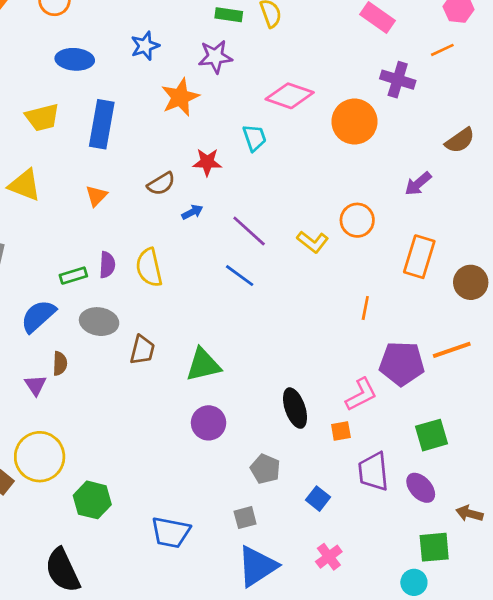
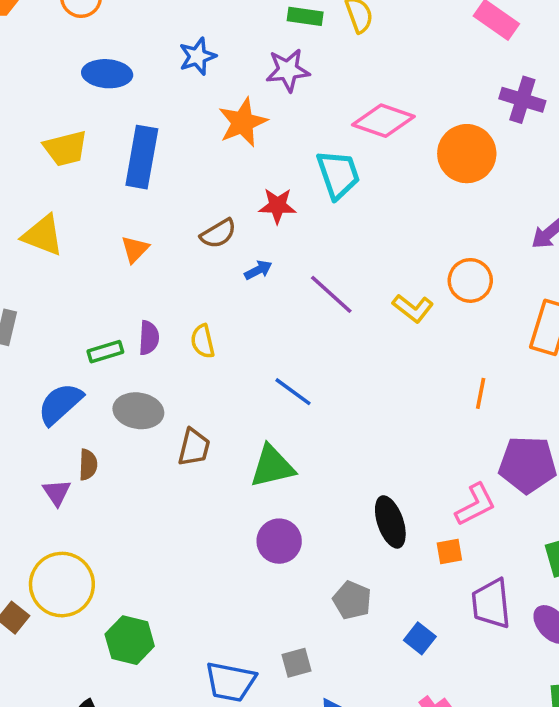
cyan trapezoid: (254, 138) -> (338, 174), size x1.4
yellow semicircle: (149, 267) -> (203, 341), size x0.7
blue line: (240, 276) -> (293, 392), moved
gray square: (245, 518) -> (296, 663), moved

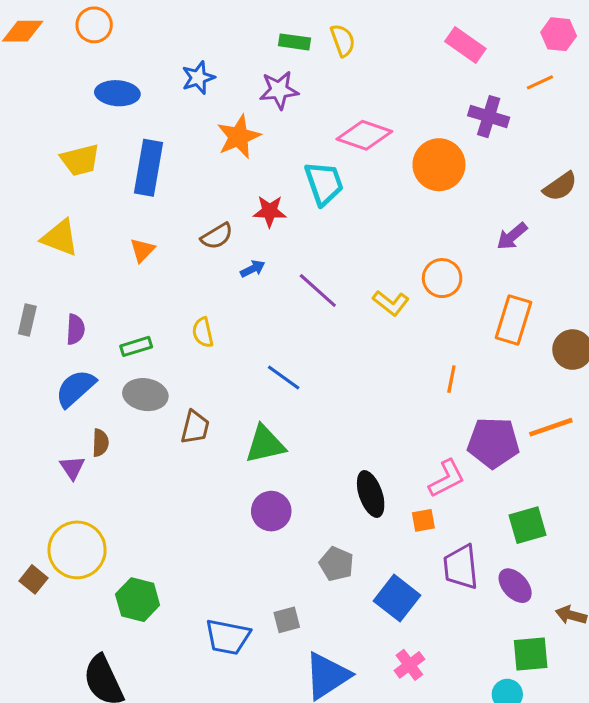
purple semicircle: (149, 338) -> (75, 329), moved
green rectangle: (105, 352) -> (136, 346), moved
blue square: (420, 638) -> (397, 598), size x1.6

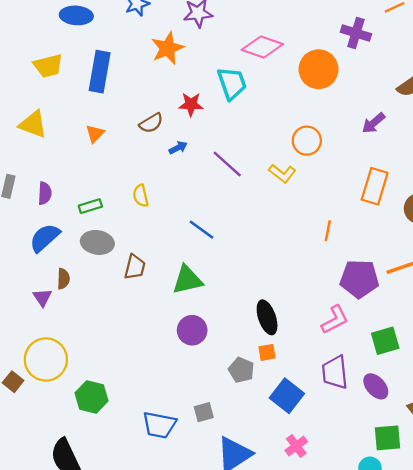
orange circle: (442, 278) -> (307, 141), moved
pink L-shape: (447, 478) -> (335, 320), moved
orange square: (423, 520) -> (267, 352), moved

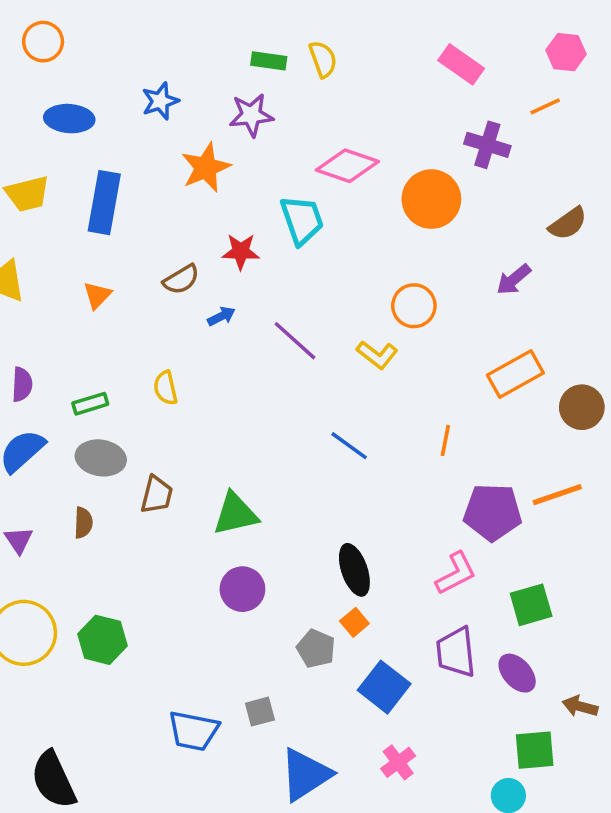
orange rectangle: (375, 186) -> (515, 374), turned 44
blue line: (201, 230) -> (349, 446), moved
brown semicircle: (63, 279) -> (83, 523), moved
orange square: (267, 352) -> (354, 622), turned -30
green hexagon: (91, 397) -> (103, 640), moved

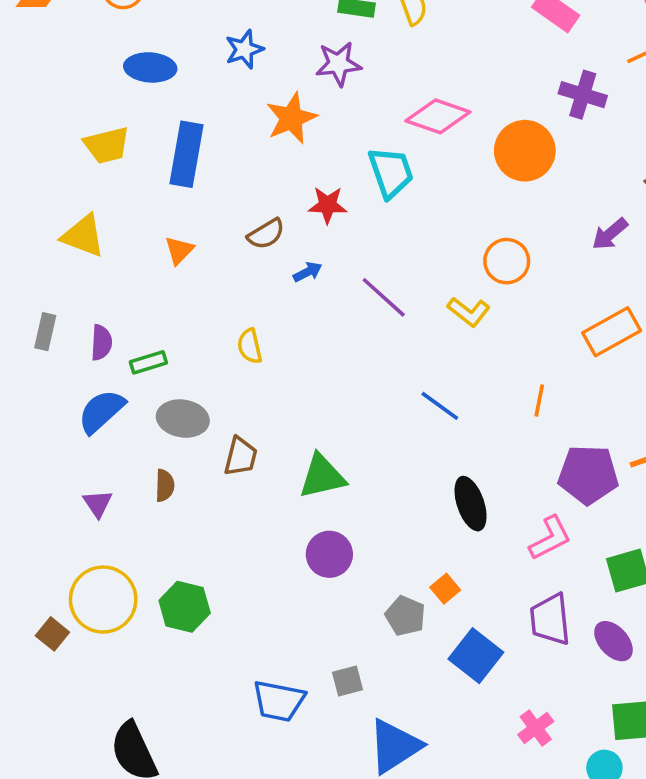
green rectangle: (90, 404) -> (148, 362), moved
black ellipse: (354, 570) -> (471, 504), moved
pink cross: (398, 762) -> (536, 728), moved

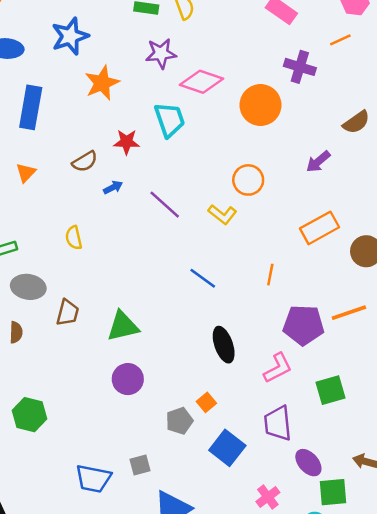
blue star: (244, 49) -> (70, 36), size x1.4
purple star: (338, 64) -> (161, 53), moved
gray pentagon: (405, 616) -> (179, 421), turned 30
purple ellipse: (613, 641) -> (308, 463), moved

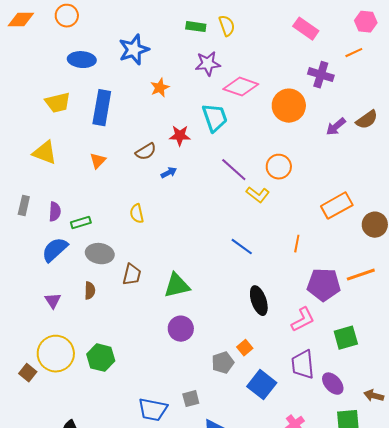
orange star: (102, 83) -> (160, 88), size x0.7
purple arrow: (318, 162) -> (336, 127), moved
purple line: (165, 205) -> (234, 170), moved
purple ellipse: (308, 463) -> (333, 384), moved

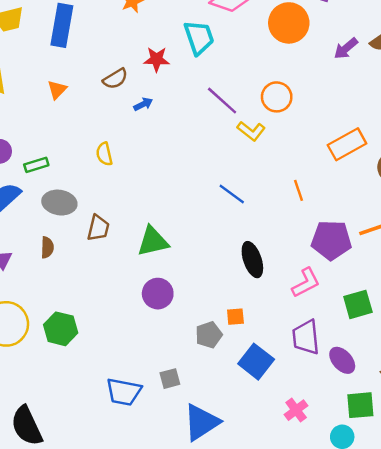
orange line: (297, 244) -> (299, 190), turned -30
orange square: (245, 348) -> (235, 317), turned 35

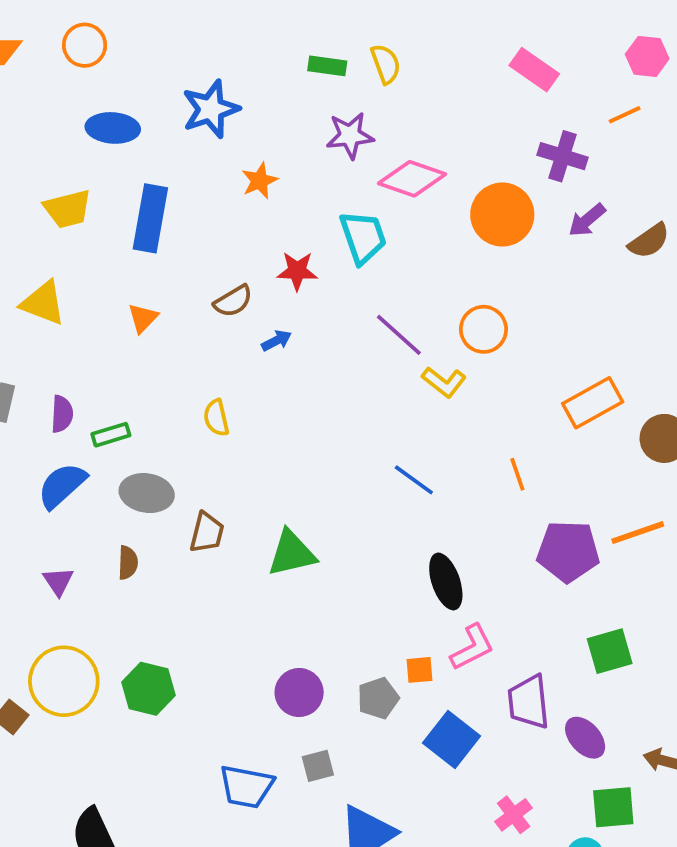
purple arrow: (346, 48) -> (587, 220), moved
pink L-shape: (306, 283) -> (472, 647), moved
purple circle: (158, 294) -> (299, 693), moved

